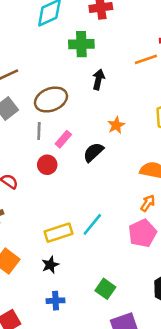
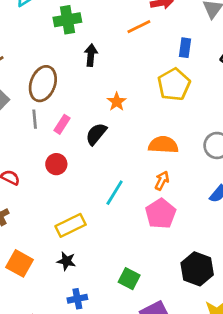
brown ellipse: (51, 100) -> (43, 84), turned -40
red circle: (47, 165) -> (56, 164), moved
cyan line: (92, 224) -> (115, 193), moved
black star: (50, 265) -> (66, 261), turned -30

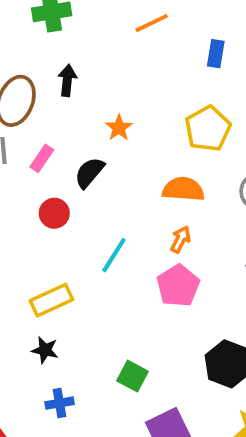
black arrow: (91, 55) -> (67, 80), moved
yellow pentagon: (174, 85) -> (208, 129), moved
red circle: (56, 164) -> (54, 213), moved

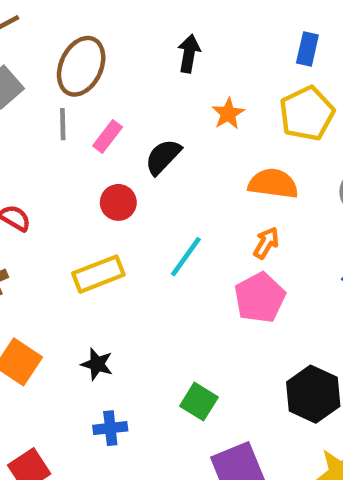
blue rectangle: (216, 54) -> (307, 49), moved
black arrow: (67, 80) -> (189, 53), moved
orange star: (119, 128) -> (228, 114), moved
yellow rectangle: (51, 300) -> (98, 274), moved

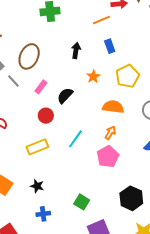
blue rectangle: (307, 49) -> (110, 46), moved, turned -32
gray line: (63, 124) -> (13, 81), moved, turned -40

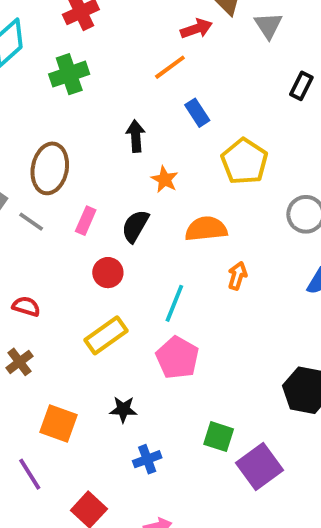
orange star: (93, 76) -> (165, 179), moved
orange semicircle: (113, 107) -> (206, 229), moved
pink pentagon: (108, 157) -> (177, 358), moved
green square: (82, 202) -> (219, 437), moved

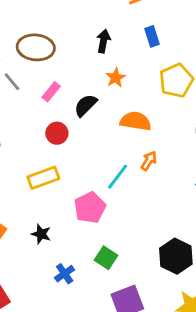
brown ellipse: (50, 168) -> (36, 47), turned 69
cyan line: (174, 303) -> (118, 177), moved
green square: (219, 437) -> (106, 258), moved
blue cross: (147, 459) -> (65, 274), moved, turned -30

